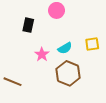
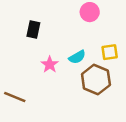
pink circle: (57, 10) -> (90, 12), moved
brown hexagon: (68, 73) -> (96, 79), moved

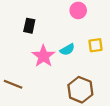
pink star: (50, 65) -> (43, 56), size x1.5
brown hexagon: (96, 79) -> (80, 90), moved

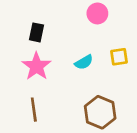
pink star: (43, 56) -> (36, 66), moved
brown line: (13, 84) -> (34, 110), moved, turned 60

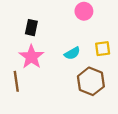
brown line: (34, 110) -> (16, 81), moved
brown hexagon: (100, 112) -> (91, 81), moved

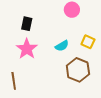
yellow square: (103, 49) -> (88, 42), turned 32
brown line: (16, 81) -> (14, 81), moved

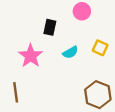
black rectangle: (27, 24) -> (50, 27), moved
brown hexagon: (78, 70) -> (98, 95), moved

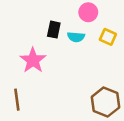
yellow square: (100, 48) -> (108, 37), moved
cyan semicircle: (70, 52) -> (76, 37), moved, turned 35

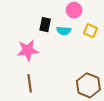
pink star: (33, 60) -> (28, 50), turned 30
brown line: (17, 100) -> (30, 83), moved

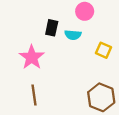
yellow square: (91, 31) -> (104, 50), moved
pink star: (28, 50) -> (32, 57), turned -30

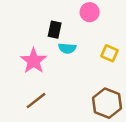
cyan semicircle: (73, 35) -> (67, 48), moved
brown line: (34, 95) -> (36, 101), turned 60

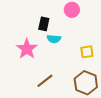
yellow square: (110, 53) -> (87, 52), moved, turned -32
brown line: (36, 101) -> (45, 81), moved

